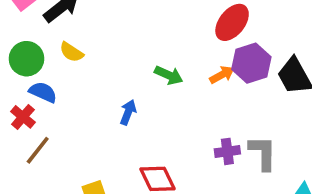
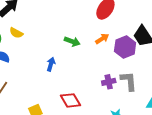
purple hexagon: (251, 63) -> (125, 47), moved

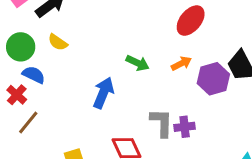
blue arrow: (51, 64) -> (103, 93), size x1.5
gray L-shape: (129, 81) -> (162, 123), moved

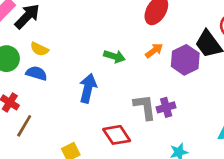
blue semicircle: (34, 75) -> (36, 73), moved

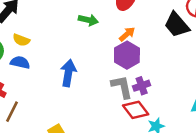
green arrow: (114, 56) -> (88, 20), moved
purple hexagon: (185, 60) -> (127, 55), moved
red diamond: (117, 135) -> (136, 110), moved

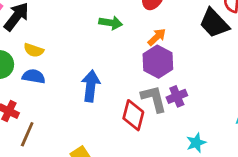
red diamond: (136, 110) -> (133, 115), moved, turned 55

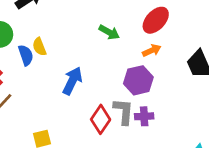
orange arrow: (157, 37) -> (152, 50), moved
yellow semicircle: (34, 50) -> (39, 47), moved, turned 30
blue semicircle: (34, 76) -> (26, 55), turned 42

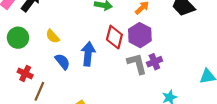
blue semicircle: (26, 55) -> (62, 62), moved
red diamond: (101, 119) -> (114, 37), moved

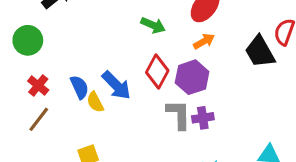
yellow semicircle: (53, 36) -> (95, 102), moved
blue arrow: (88, 54) -> (116, 85), turned 115
red cross: (25, 74) -> (38, 86), moved

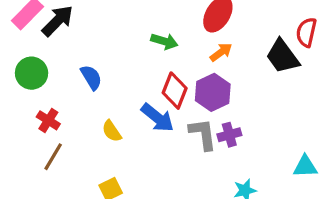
blue arrow: (116, 85) -> (157, 118), moved
blue semicircle: (79, 87) -> (91, 77), moved

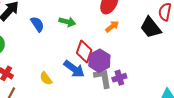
green arrow: (164, 41) -> (67, 22), moved
blue semicircle: (91, 77) -> (37, 24), moved
purple hexagon: (213, 92) -> (99, 61), moved

